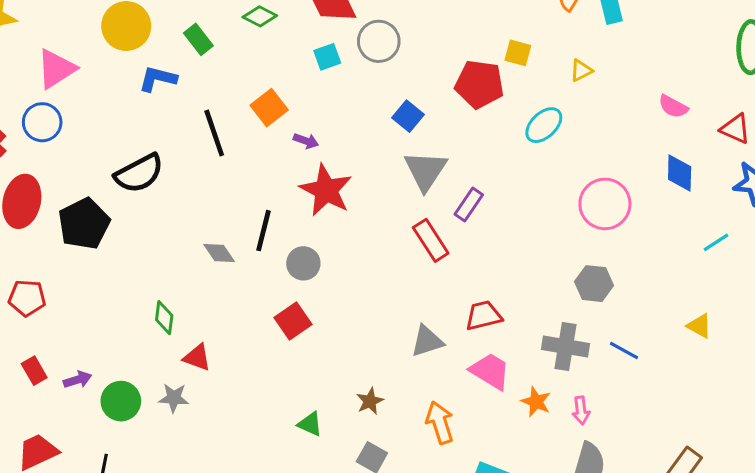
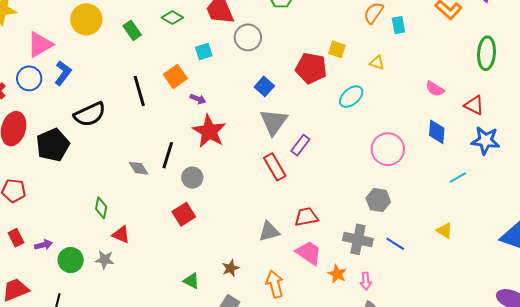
cyan square: (327, 57) -> (204, 51), moved
yellow triangle: (581, 70) -> (377, 63), turned 42
blue L-shape: (158, 79) -> (63, 73), moved, turned 110

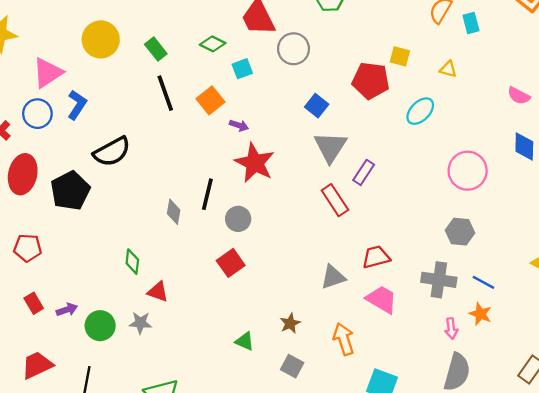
green diamond: (172, 18) -> (213, 44), moved
black line: (139, 91) -> (165, 93), moved
gray diamond: (139, 168) -> (174, 212), turned 45
orange star: (337, 274) -> (480, 314), moved

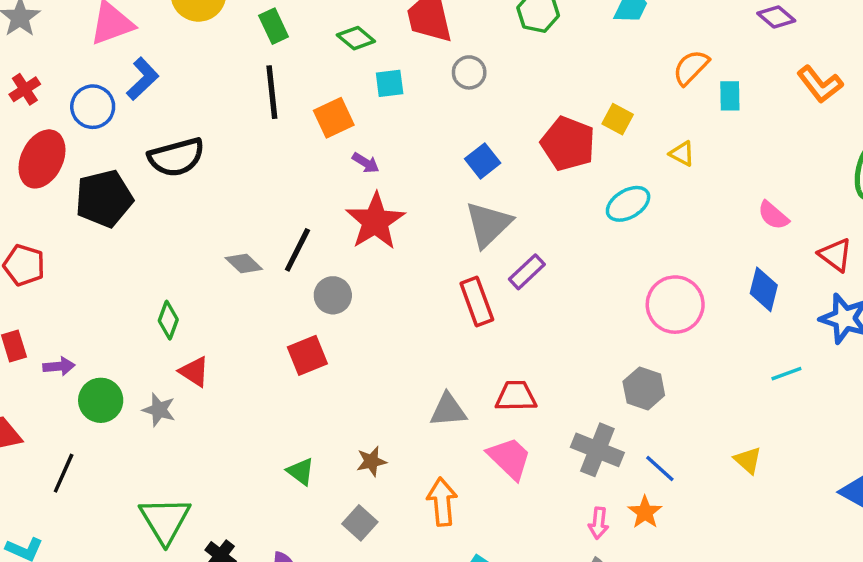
gray circle: (293, 49) -> (469, 72), size x0.7
blue circle: (37, 114) -> (93, 107), moved
gray diamond: (174, 212) -> (244, 263), turned -70

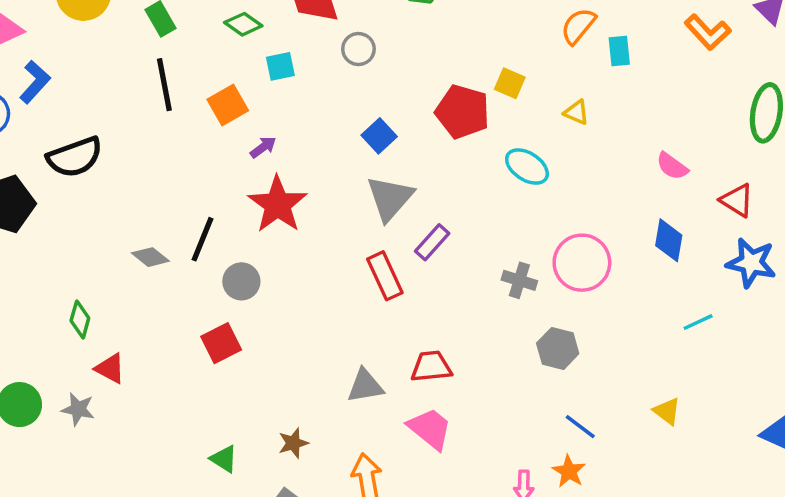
purple arrow: (366, 163) -> (263, 147), turned -64
cyan ellipse: (628, 204) -> (527, 167), turned 69
gray cross: (597, 450) -> (519, 280), moved, size x0.7

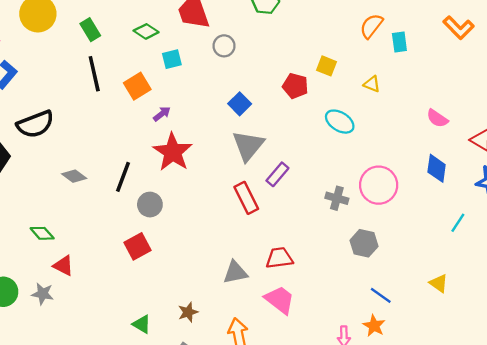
red pentagon: (463, 112) -> (295, 86), size x0.7
gray diamond: (150, 257) -> (74, 176), moved
green diamond: (80, 319) -> (42, 233), turned -55
cyan line: (698, 322) -> (458, 223), turned -30

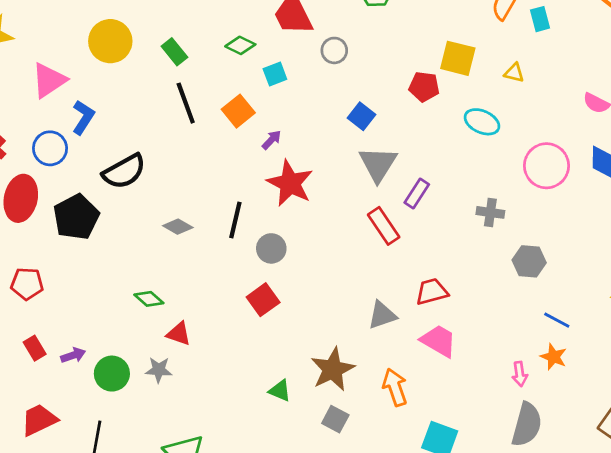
yellow square: (326, 66) -> (458, 58), size x1.5
pink circle: (379, 185) -> (546, 166), moved
brown star: (188, 312) -> (333, 369), size x1.8

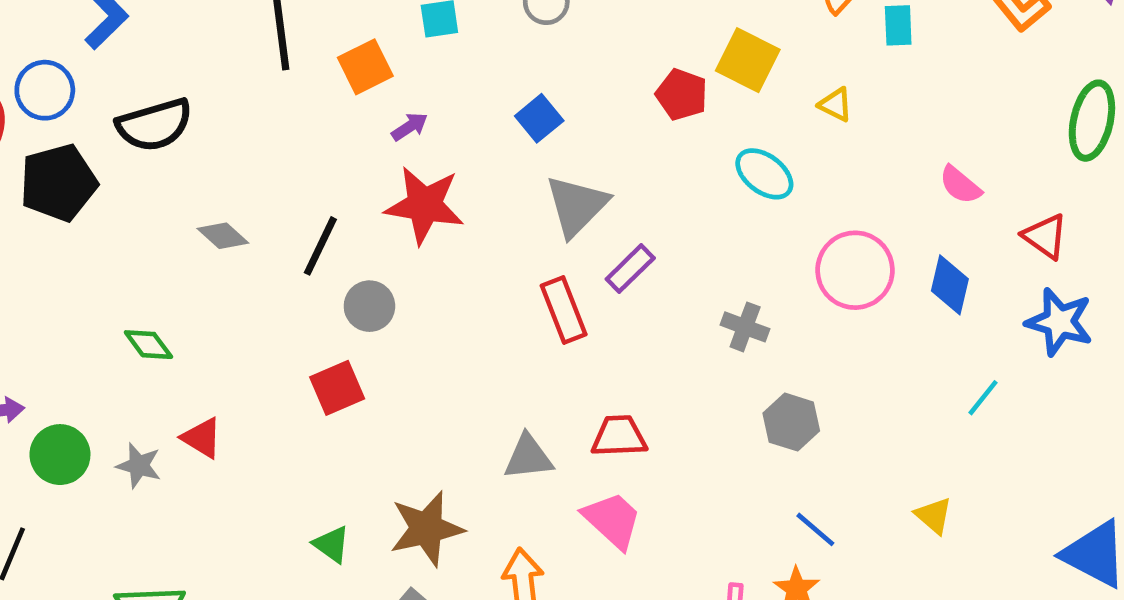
blue square: (361, 116) -> (539, 118), moved
blue circle: (50, 148) -> (45, 90), moved
red star: (290, 183) -> (424, 205), turned -30
red triangle: (179, 334) -> (202, 438), moved

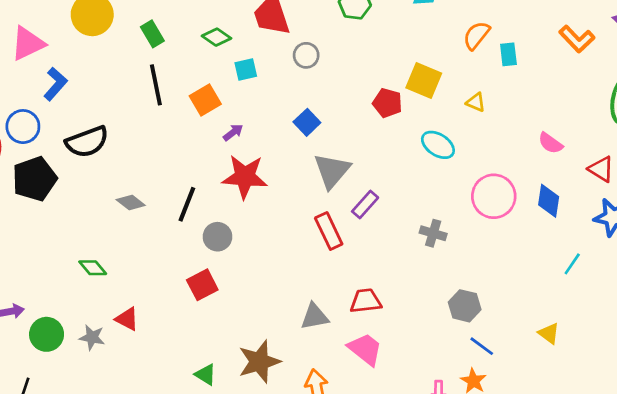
gray hexagon: (791, 422) -> (465, 306), moved

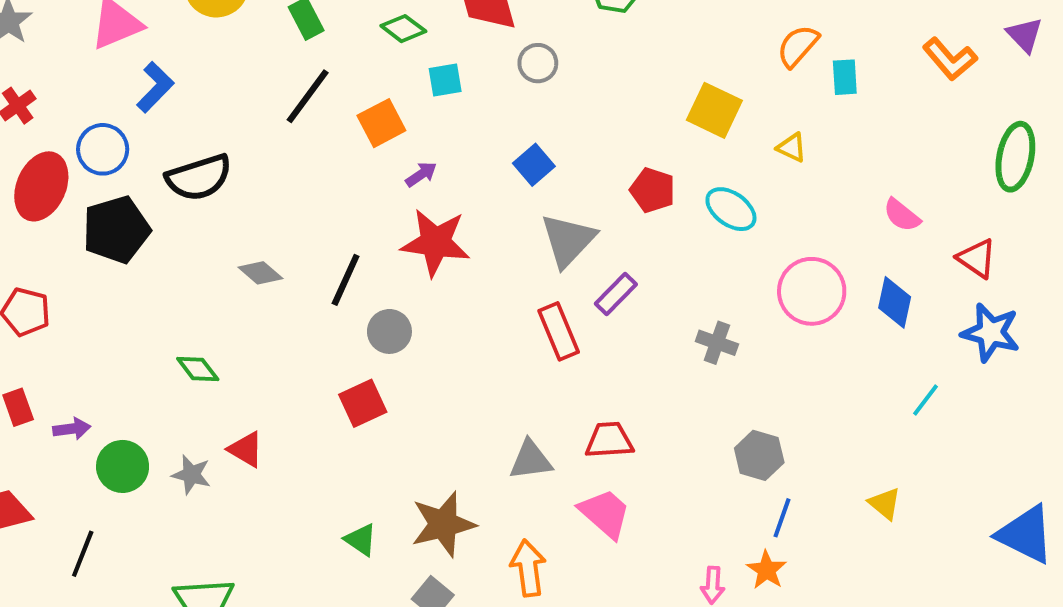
black line: (156, 85) -> (308, 96), turned 45
red pentagon: (387, 103) -> (653, 190), moved
blue line: (482, 346) -> (782, 518), turned 70

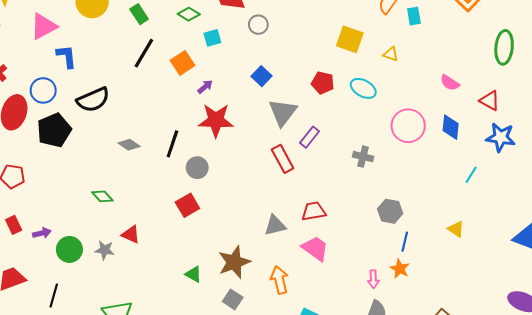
blue L-shape: (155, 87) -> (67, 56), turned -45

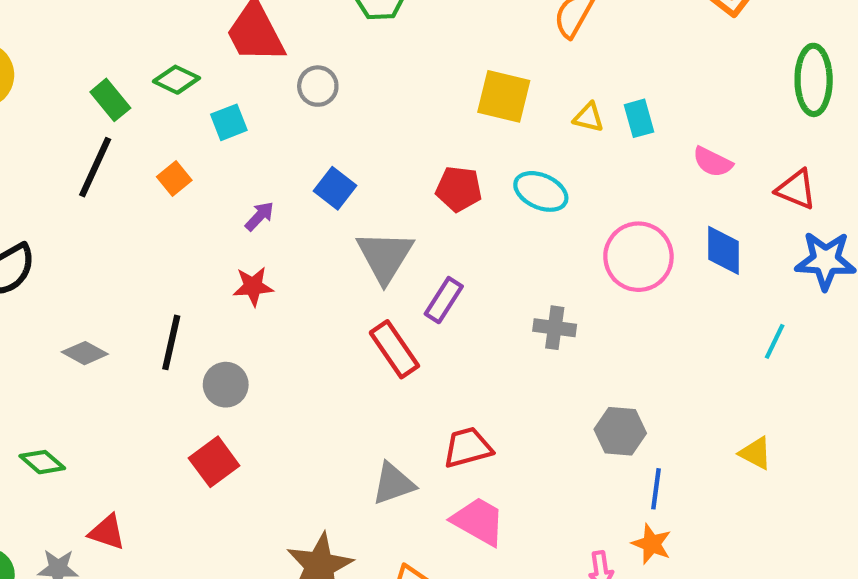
green rectangle: (139, 14) -> (110, 100), moved
cyan rectangle: (414, 16) -> (639, 118), moved
orange square: (182, 63) -> (174, 179), size x0.7
purple arrow: (205, 87) -> (260, 216), moved
red star: (216, 120) -> (253, 286), size x0.6

